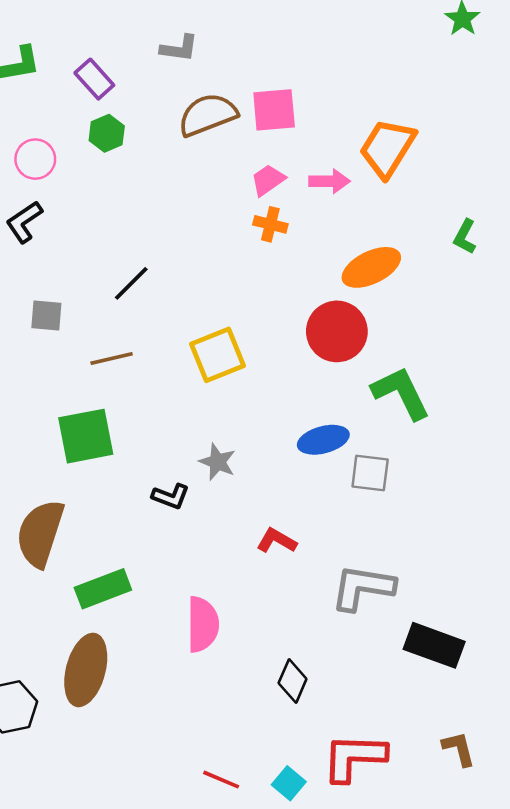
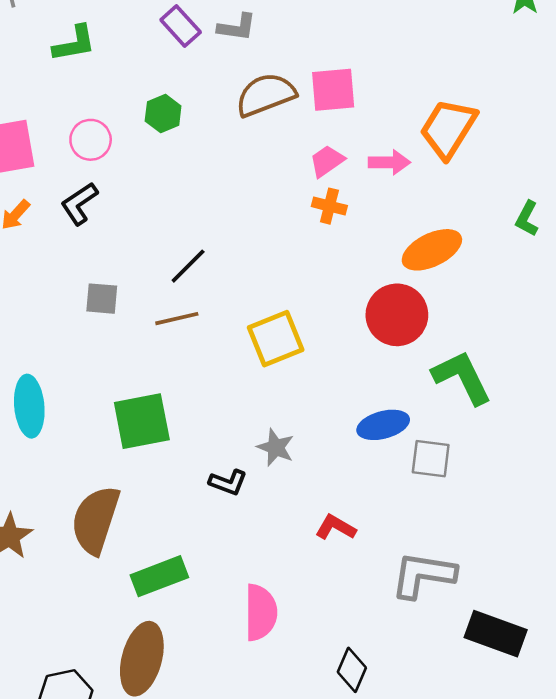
purple rectangle: (94, 79) -> (181, 26), moved
brown line: (112, 359) -> (177, 319), moved

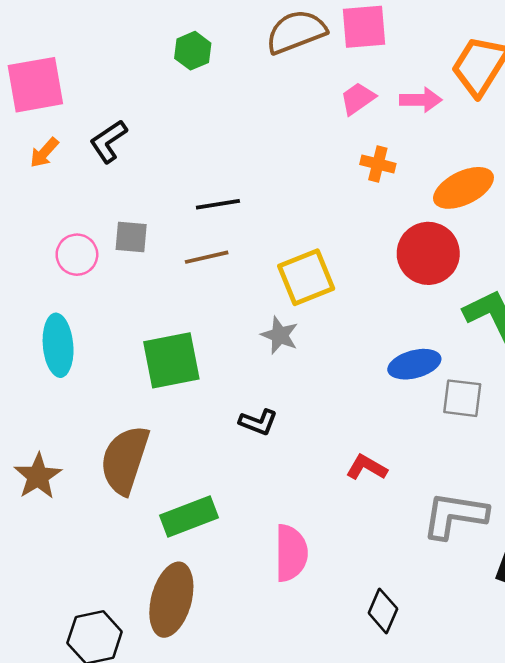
pink circle: (91, 140) -> (77, 255), moved
orange cross: (329, 206) -> (378, 164), moved
black line: (188, 266) -> (218, 204), turned 36
gray star: (276, 447) -> (280, 335), moved

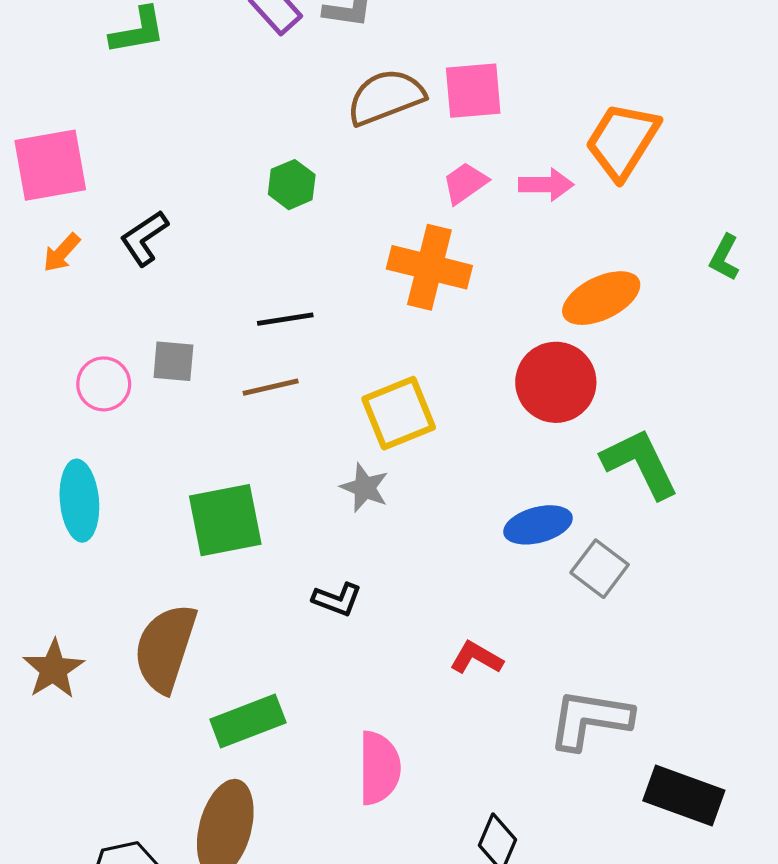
green hexagon: (193, 51) -> (292, 185), moved
orange cross: (378, 164) -> (429, 267), moved, size x1.8
gray square: (462, 398) -> (600, 569), turned 30

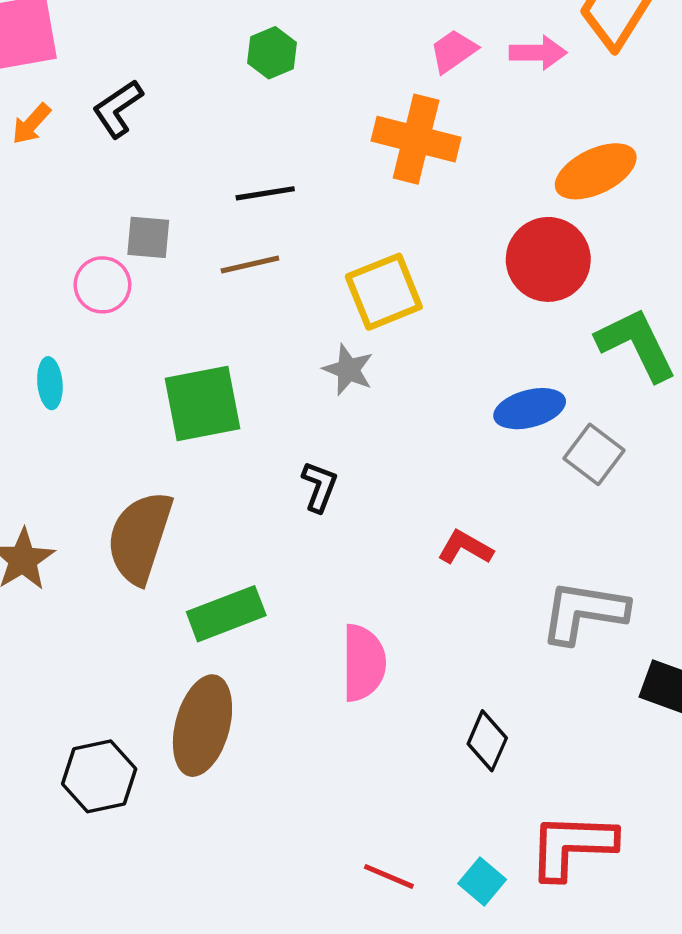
pink circle: (104, 384) -> (102, 285), moved
cyan ellipse: (79, 501) -> (50, 383), size x0.6
black L-shape: (337, 599) -> (319, 487), turned -90

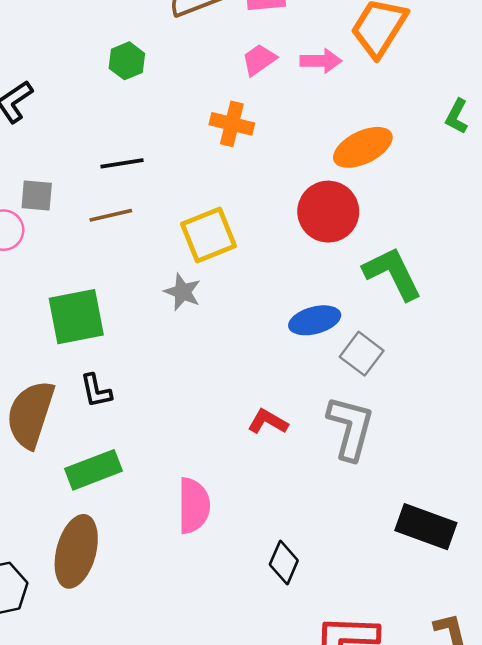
orange cross: (416, 139) -> (232, 124), size x0.7
black L-shape: (319, 487) -> (96, 391), moved, turned 147
gray L-shape: (584, 612) -> (351, 428), moved, turned 96

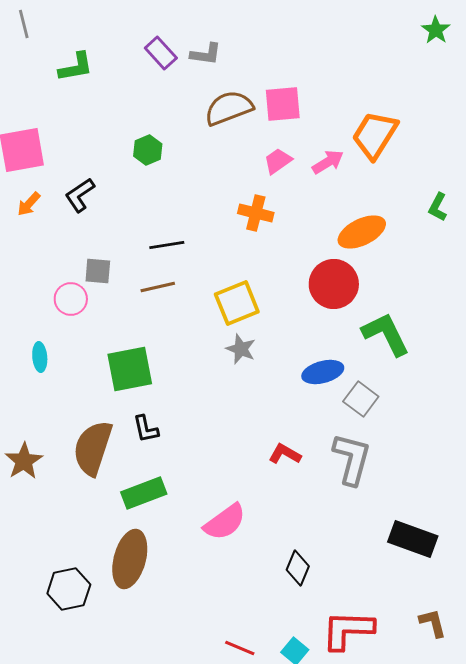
green hexagon: (127, 61) -> (148, 150), moved
pink arrow: (321, 61) -> (328, 162), turned -32
gray star: (182, 292) -> (241, 349), moved
pink semicircle: (194, 506) -> (225, 522), turned 54

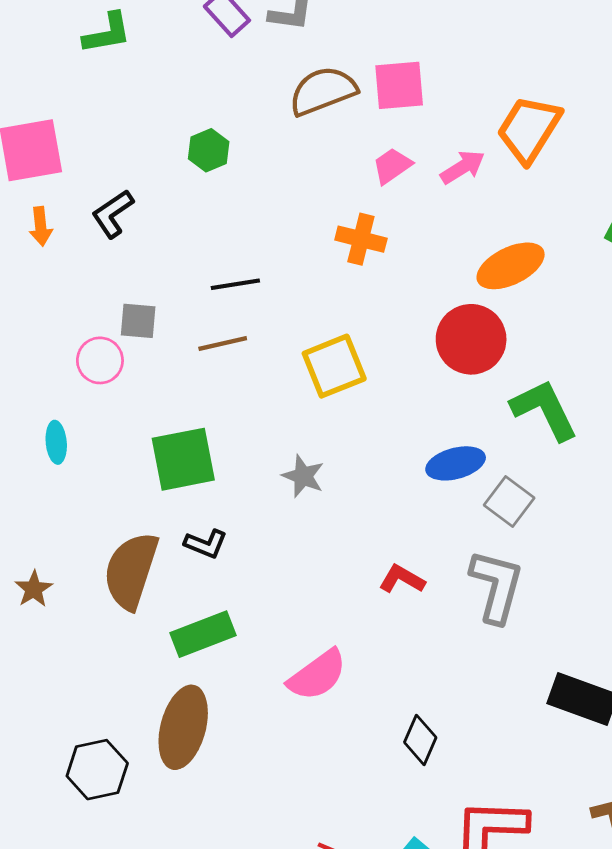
orange arrow: (29, 204) -> (41, 226), turned -48
gray star: (241, 349) -> (303, 476), moved
black L-shape: (146, 429) -> (206, 544), turned -56
brown star: (24, 461) -> (34, 589), size x0.7

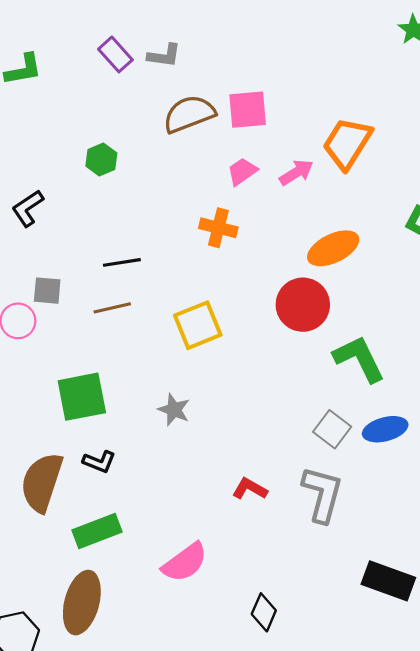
blue ellipse: (456, 463) -> (385, 429), moved

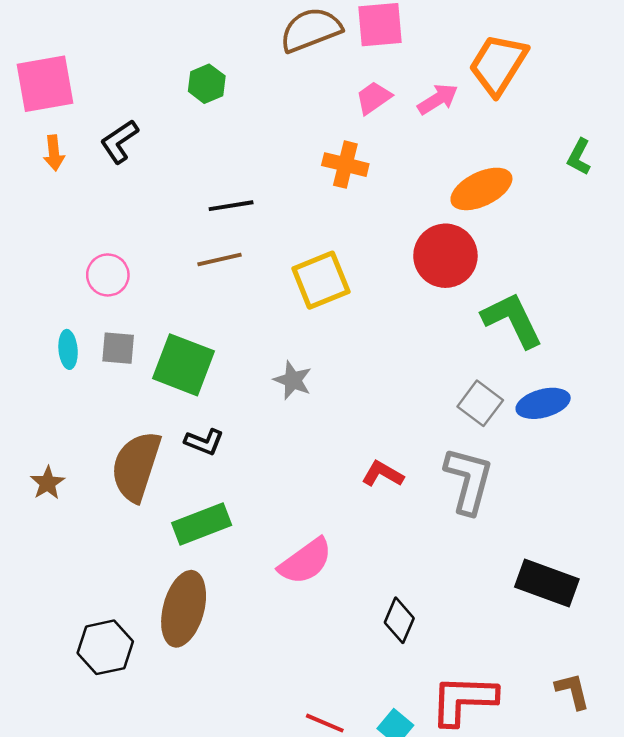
gray square: (47, 291) -> (118, 348), moved
green square: (82, 397) -> (184, 365), turned 32

